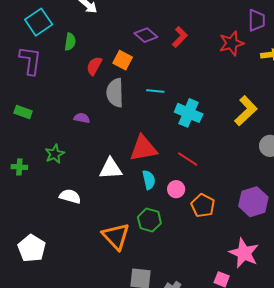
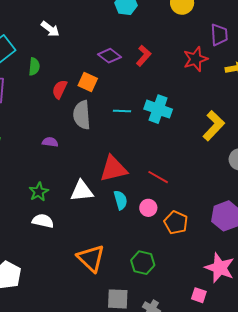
cyan cross: (189, 113) -> (158, 109), moved
green star: (55, 154) -> (39, 192), moved
green hexagon: (149, 220) -> (143, 263), moved

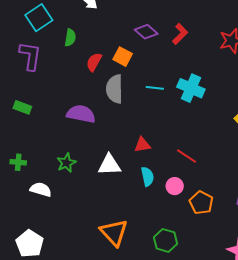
purple semicircle: (50, 142) -> (81, 114), size x1.8
red triangle: (113, 169) -> (142, 145), size x0.6
white semicircle: (43, 221) -> (41, 189), moved

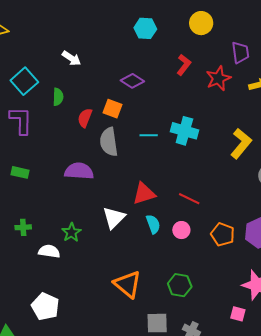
red L-shape: (180, 34) -> (184, 65), moved
red triangle: (142, 145) -> (144, 193), size x1.4
green star: (66, 163) -> (71, 232), moved
white triangle: (109, 165) -> (114, 218), turned -35
orange pentagon: (201, 203) -> (223, 234), moved

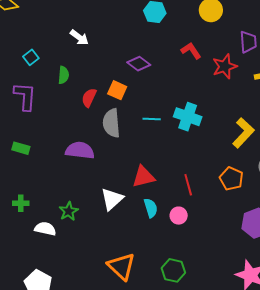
red L-shape: (184, 65) -> (191, 51), turned -75
cyan square: (24, 81) -> (31, 57), size x0.6
red line: (189, 199) -> (188, 185), turned 45
orange pentagon: (223, 234) -> (231, 179), moved

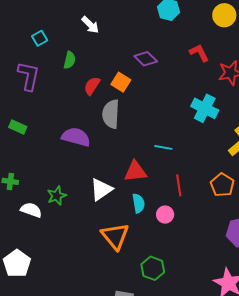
cyan cross: (188, 117) -> (205, 108), moved
cyan line: (152, 119) -> (163, 147), moved
orange triangle: (121, 266) -> (115, 236), moved

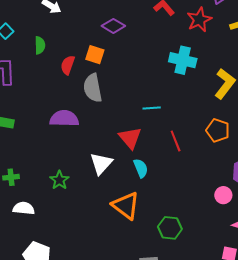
red triangle: (135, 171) -> (130, 138), turned -50
white semicircle: (31, 210) -> (24, 208), moved
pink circle: (165, 215) -> (223, 195), moved

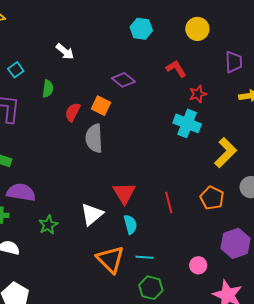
red star: (199, 20) -> (198, 94), moved, size x0.7
cyan line: (152, 108) -> (145, 257), moved
purple semicircle: (64, 118) -> (21, 192), moved
pink circle: (223, 195) -> (198, 265), moved

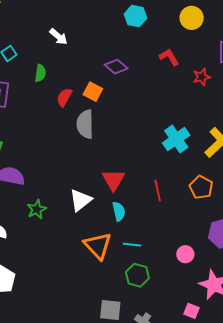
red star: (198, 94) -> (202, 77), moved
cyan cross: (187, 123) -> (176, 139), moved, turned 32

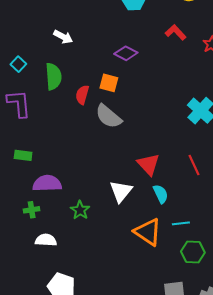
green semicircle: (40, 73) -> (53, 77), size x1.5
gray semicircle: (85, 124) -> (108, 116), turned -36

